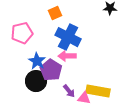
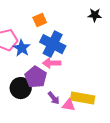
blue star: (37, 61) -> (22, 48), moved

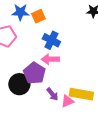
blue cross: (53, 44) -> (51, 40), size x0.7
blue star: (22, 48) -> (20, 12), moved, turned -30
pink triangle: (69, 105) -> (67, 101), turned -32

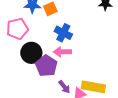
black circle: (19, 84) -> (31, 53), moved

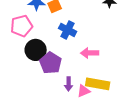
pink arrow: (62, 52) -> (90, 53), moved
purple arrow: (64, 87) -> (69, 84), turned 40

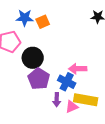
blue cross: (68, 30) -> (67, 82), moved
black circle: (36, 50) -> (33, 58), moved

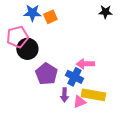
black circle: (33, 58) -> (27, 49), moved

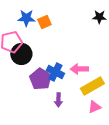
blue cross: (74, 77) -> (55, 72), moved
yellow rectangle: (93, 95) -> (92, 86), moved, turned -40
pink triangle: (79, 102) -> (94, 107), moved

